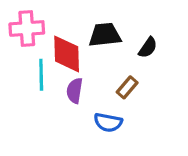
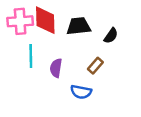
red diamond: (67, 54) -> (45, 20), moved

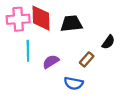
black semicircle: (111, 36) -> (108, 42), moved
purple semicircle: (56, 68) -> (51, 62), turned 49

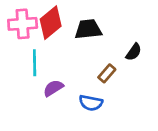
red diamond: (41, 18) -> (51, 23), turned 52
purple semicircle: (51, 62) -> (53, 88), moved

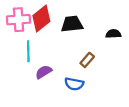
black semicircle: (134, 52) -> (113, 34), moved, turned -128

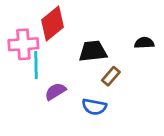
pink cross: (19, 20) -> (23, 44), moved
black trapezoid: (72, 24) -> (93, 51), moved

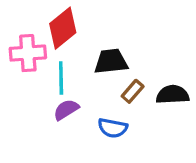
black semicircle: (144, 43) -> (173, 95), moved, size x1.4
cyan line: (36, 65) -> (61, 78), moved

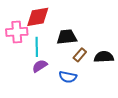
red diamond: (63, 28) -> (38, 17), turned 30

